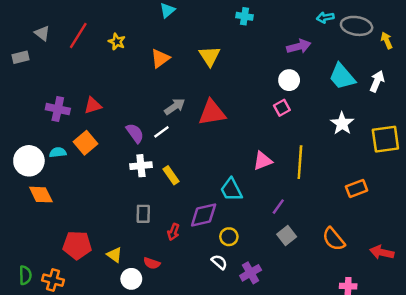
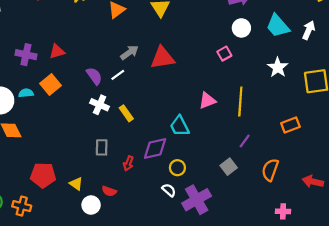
white circle: (289, 80) -> (241, 28), moved
white cross: (141, 166) -> (100, 105), turned 30
purple line: (278, 207) -> (245, 141), moved
orange semicircle: (334, 239) -> (270, 170), turned 60
purple cross: (251, 273) -> (197, 200), size x1.5

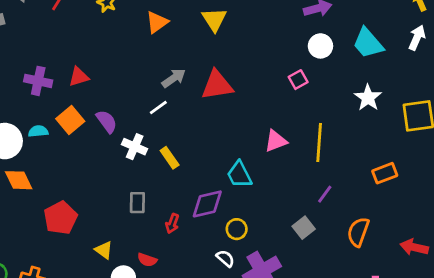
white arrow: (309, 30) -> (417, 38), moved
purple semicircle: (94, 76) -> (107, 121), moved
red pentagon: (43, 175) -> (61, 218), moved, turned -30

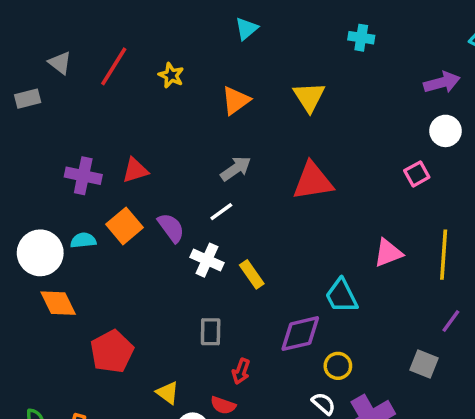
gray arrow: (174, 78) -> (236, 169), moved
white line: (158, 107) -> (221, 212), moved
red arrow: (172, 223) -> (241, 371), moved
gray square: (304, 228) -> (424, 364), turned -30

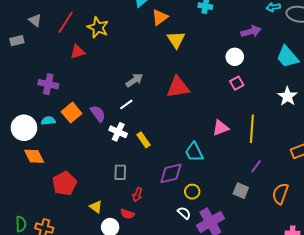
yellow star: (171, 75) -> (98, 27), size x1.5
orange triangle: (236, 100) -> (160, 17), moved
white circle: (445, 131) -> (235, 57), moved
red triangle: (135, 170) -> (78, 52), moved

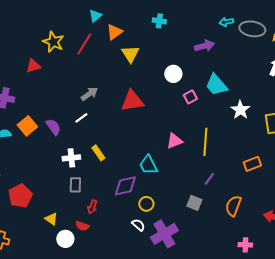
red line: (65, 22) -> (84, 44), moved
white circle: (235, 57) -> (173, 74), moved
cyan trapezoid: (287, 57) -> (216, 85), moved
white cross: (118, 132) -> (71, 158), moved, turned -30

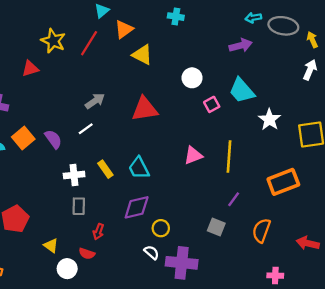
purple arrow: (204, 46) -> (241, 45), moved
yellow triangle: (130, 54) -> (142, 55), turned -30
orange rectangle: (252, 164) -> (283, 182), size x1.5
cyan trapezoid: (148, 165) -> (139, 168), moved
purple cross: (164, 234) -> (182, 263), turned 36

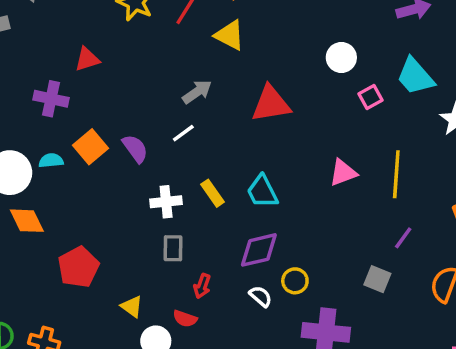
yellow triangle: (142, 55) -> (230, 35), moved
red triangle: (30, 69) -> (87, 59), moved
white semicircle: (152, 252) -> (261, 296), moved

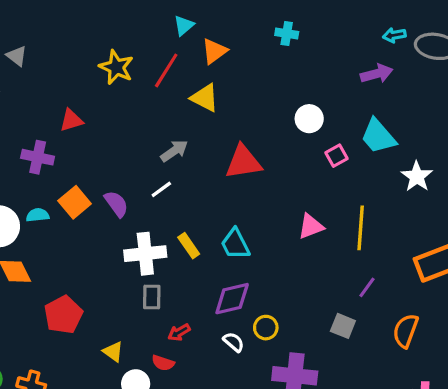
white cross: (166, 202) -> (145, 254), size x1.4
red arrow: (202, 286) -> (179, 332), turned 40

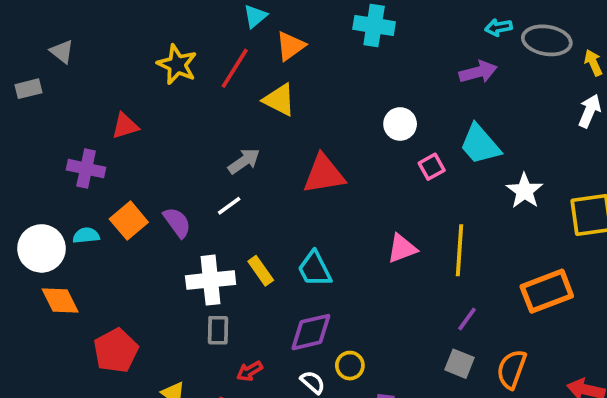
cyan cross: (287, 33) -> (374, 26), size x1.5
gray square: (343, 326) -> (460, 364), moved

